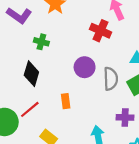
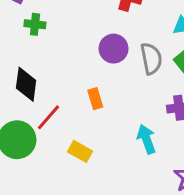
green cross: (41, 42) -> (35, 24), moved
black diamond: (31, 74) -> (26, 84), moved

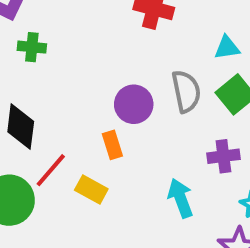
purple circle: (114, 49) -> (134, 104), moved
yellow rectangle: (80, 151) -> (91, 189), moved

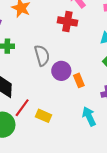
gray semicircle: (186, 91) -> (42, 55), moved
orange rectangle: (112, 145) -> (79, 80), moved

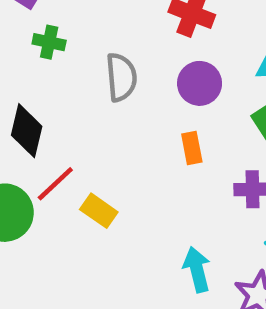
purple circle: (61, 71) -> (200, 83), moved
cyan arrow: (89, 116) -> (197, 270), moved

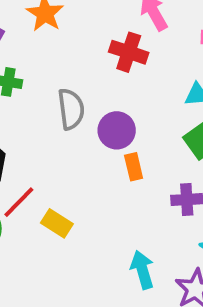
purple circle: (200, 83) -> (117, 130), moved

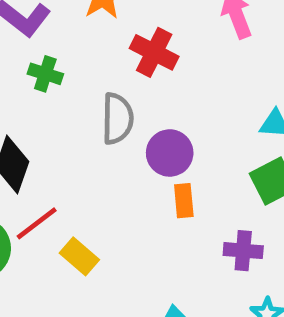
red cross: (129, 52) -> (154, 52), moved

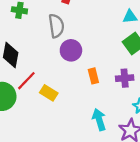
purple circle: (170, 153) -> (71, 50), moved
orange rectangle: (184, 201) -> (93, 76), moved

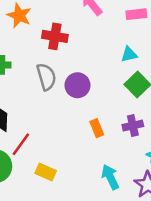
purple circle: (71, 50) -> (78, 85), moved
yellow rectangle: (49, 93) -> (46, 172), moved

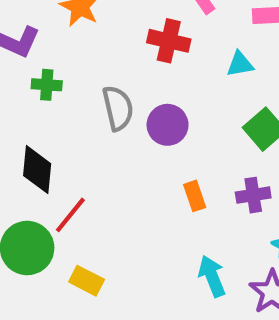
red cross: (55, 36) -> (169, 41), moved
cyan triangle: (129, 54) -> (240, 64), moved
yellow rectangle: (46, 172) -> (87, 281), moved

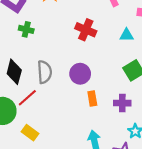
red cross: (169, 41) -> (86, 30), moved
gray semicircle: (118, 108) -> (45, 72), moved
purple circle: (168, 125) -> (80, 74), moved

